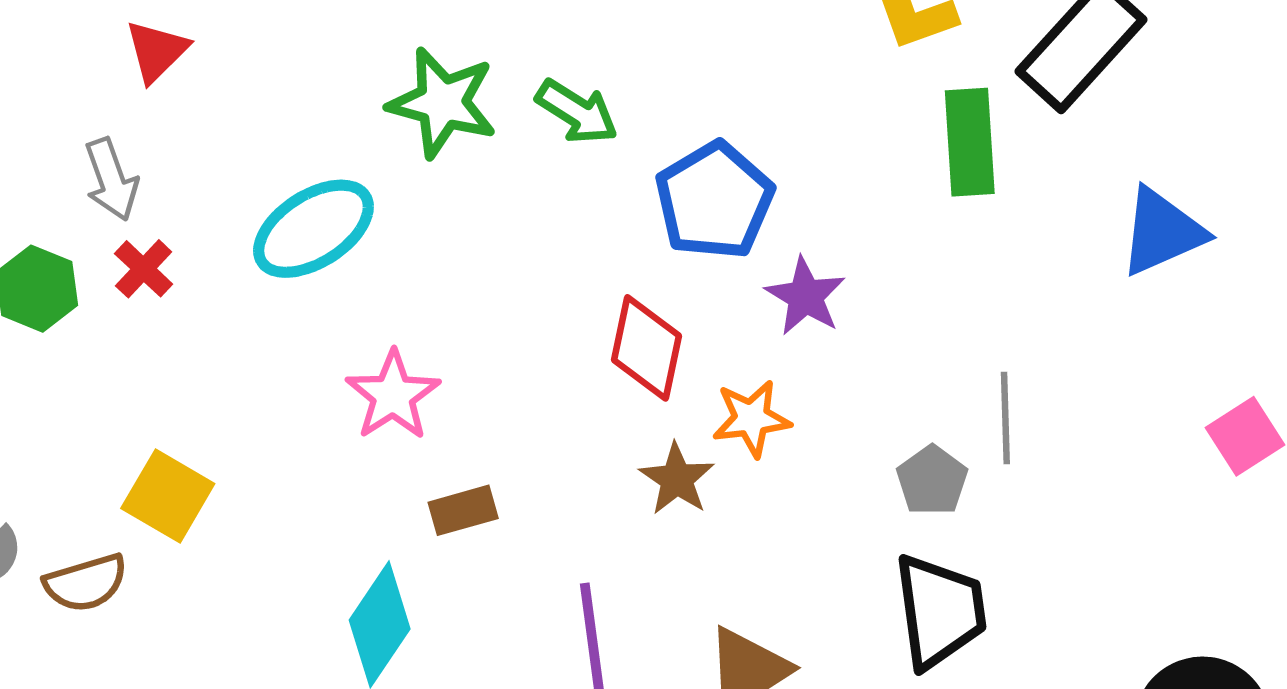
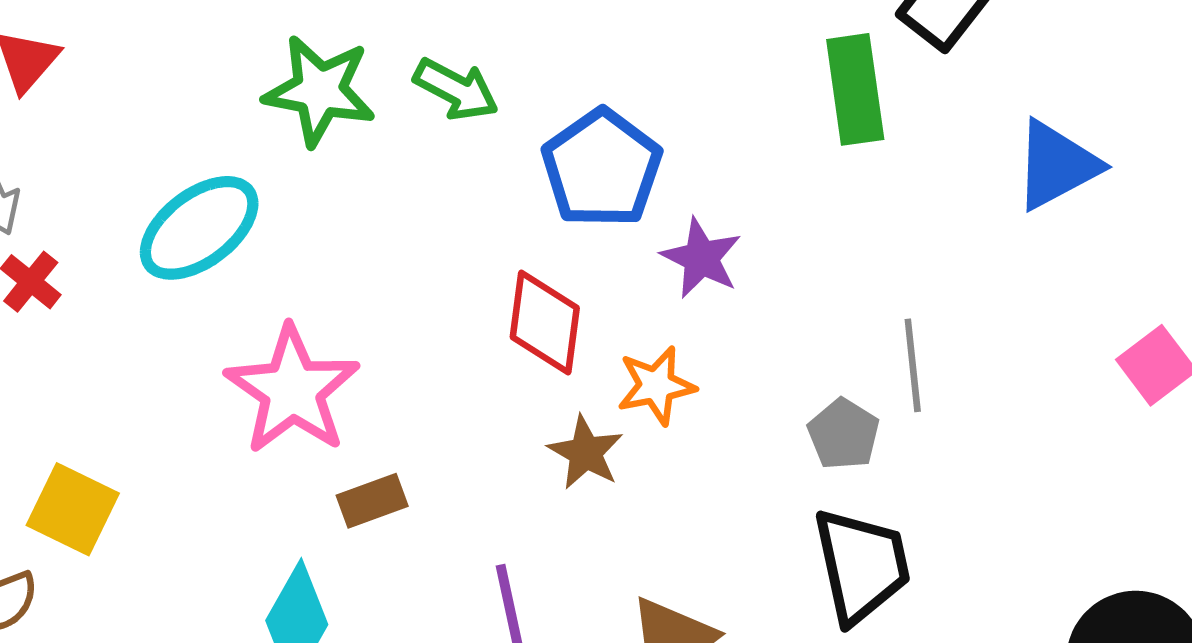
pink star: (393, 395) -> (292, 390), size x1.4

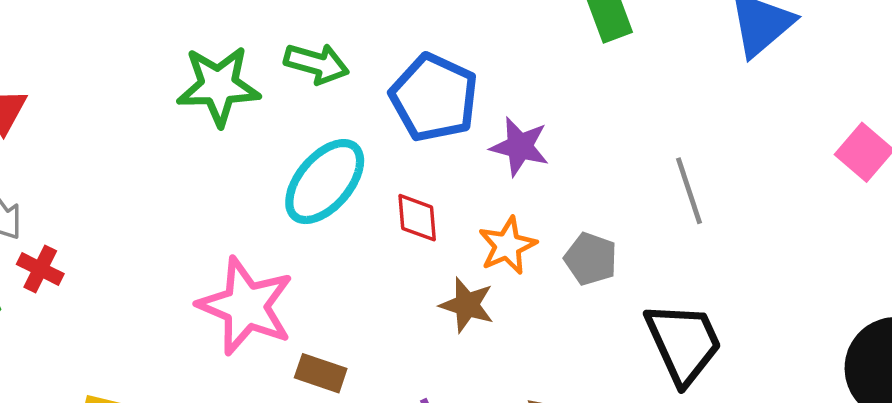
cyan ellipse: (199, 228) -> (325, 182), moved
red diamond: (545, 322) -> (417, 218), size x0.7
gray pentagon: (844, 434) -> (591, 259), moved
brown rectangle: (372, 501) -> (321, 373), turned 51

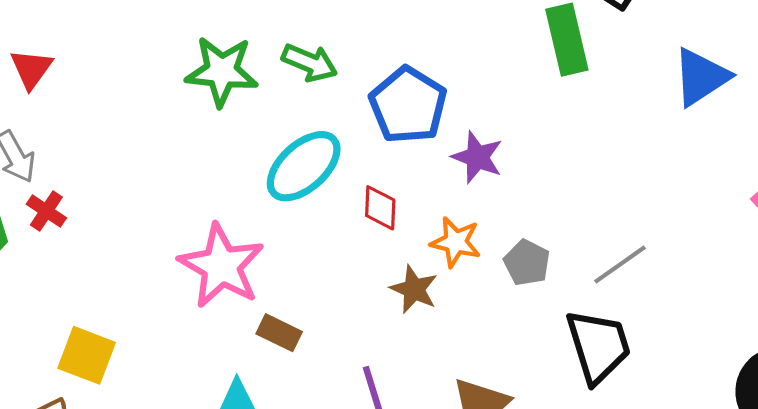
gray line: (689, 191) -> (620, 264), moved, turned 66
orange star: (507, 246) -> (456, 242), turned 30

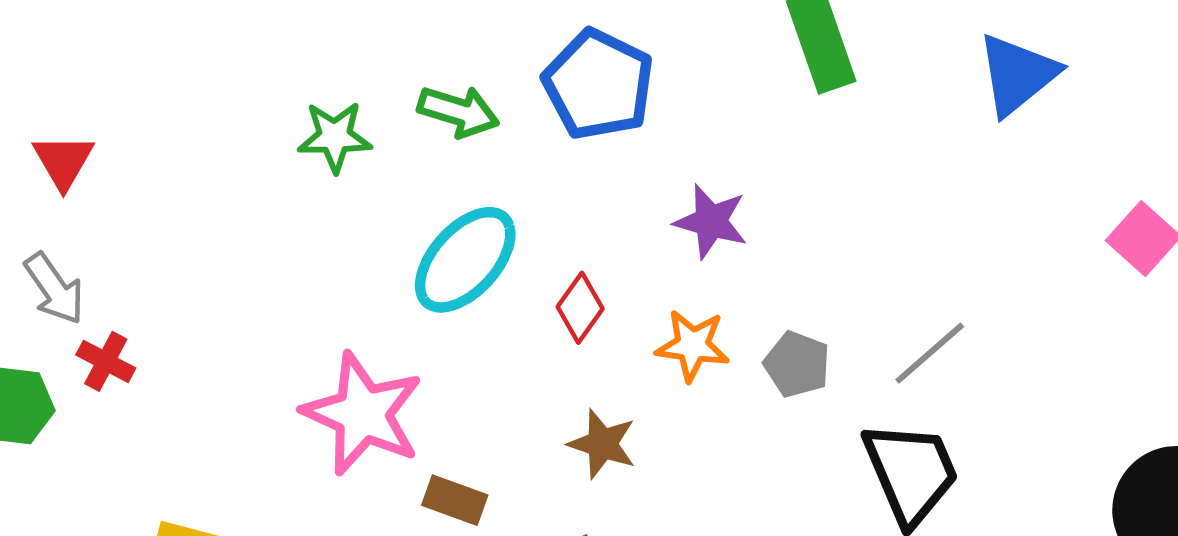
green star: (222, 71) -> (335, 137), size x0.7
blue pentagon: (408, 105) -> (598, 85), moved
red diamond: (380, 208) -> (580, 308), turned 39
brown star: (414, 289) -> (602, 444), moved

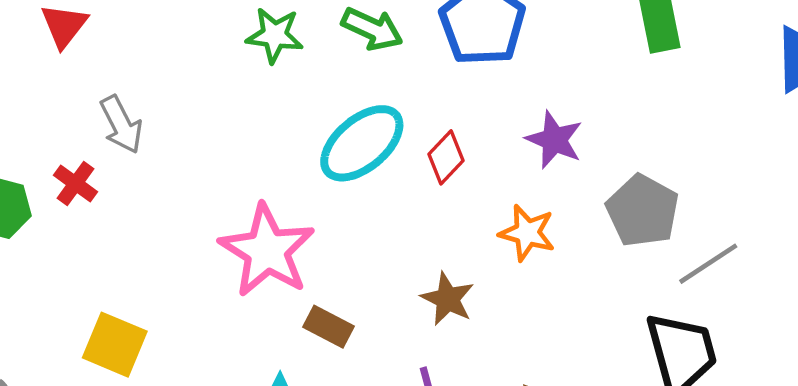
gray arrow: (54, 289) -> (121, 125), moved
red diamond: (580, 308) -> (446, 157), moved
gray pentagon: (797, 364) -> (643, 211), moved, size x1.4

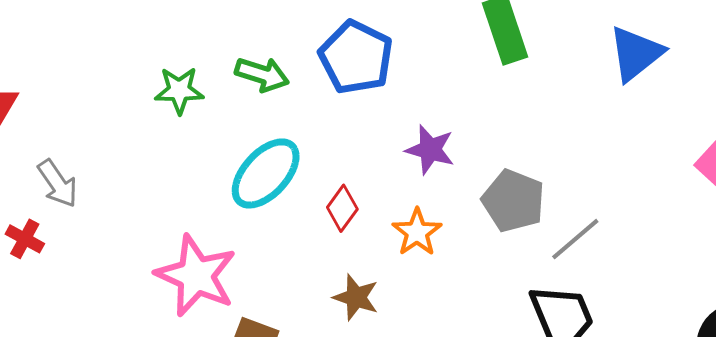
red diamond: (446, 157) -> (342, 208), moved
orange star: (527, 233) -> (417, 232), turned 30

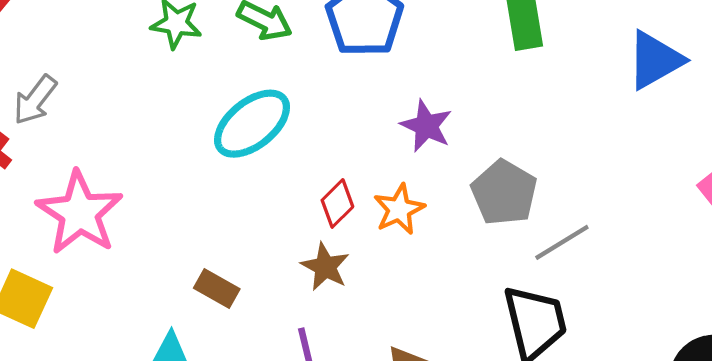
gray arrow: (58, 183) -> (35, 100), turned 63
red diamond: (342, 208) -> (337, 203), moved
pink star: (196, 276) -> (80, 213), moved

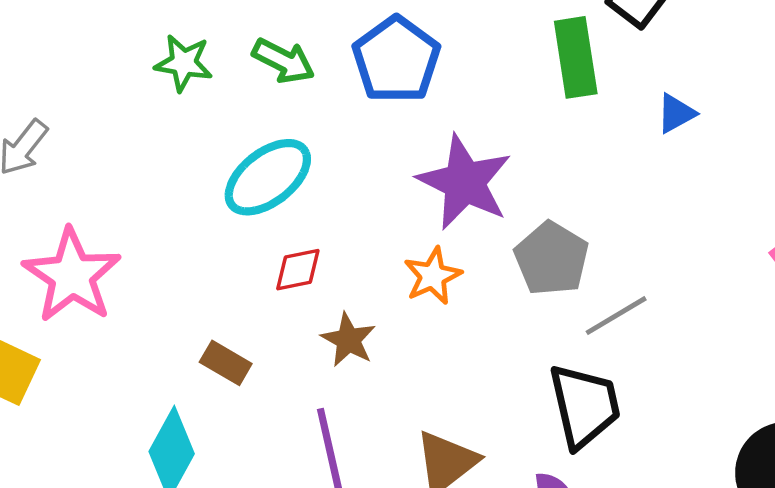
blue triangle: (655, 60) -> (676, 113), moved, size x0.6
purple star: (426, 126) -> (464, 182), size x1.6
red diamond: (337, 203) -> (298, 270), moved, turned 33

